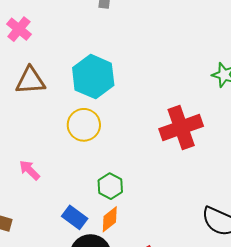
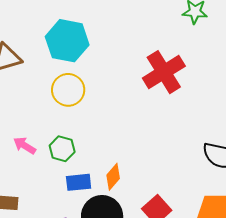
green hexagon: (110, 186) -> (62, 149), moved
blue rectangle: (75, 217) -> (79, 182), turned -30

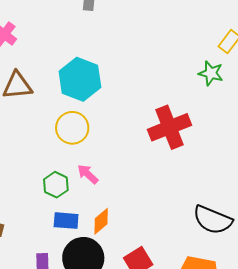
pink arrow: (25, 146) -> (88, 174), moved

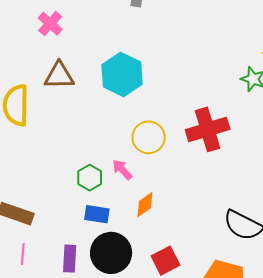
yellow circle: (72, 128) -> (149, 137), moved
orange diamond: (101, 221) -> (145, 205), moved

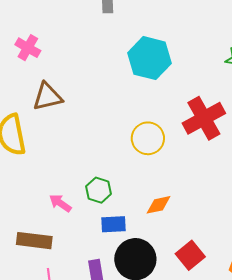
cyan hexagon: (122, 74) -> (150, 58), moved
pink arrow: (122, 170) -> (60, 203), moved
orange diamond: (145, 205) -> (158, 205), turned 36

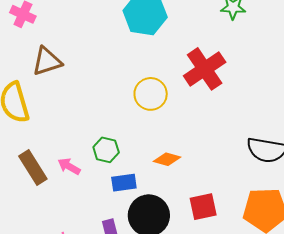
orange diamond: (158, 205) -> (167, 159), turned 32
brown rectangle: (34, 241) -> (33, 167), moved, turned 56
red square: (190, 255) -> (203, 207), turned 32

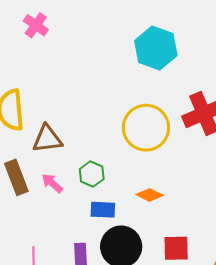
brown triangle: (47, 61) -> (47, 139), moved
yellow circle: (151, 94) -> (146, 128), size x1.4

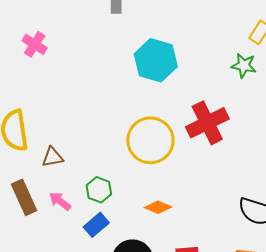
brown triangle: (47, 139) -> (53, 157), size x0.7
blue rectangle: (103, 210) -> (96, 225), moved, turned -40

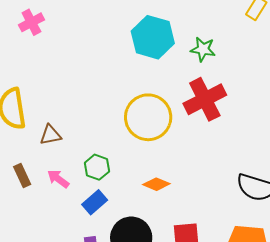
pink cross: (35, 44) -> (31, 22), turned 30
green star: (244, 66) -> (203, 49), moved
brown rectangle: (24, 197) -> (22, 175), size x0.7

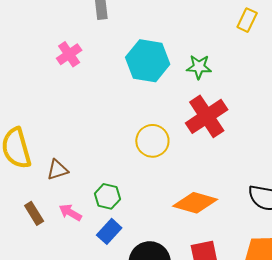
pink cross: (31, 22) -> (69, 54), moved
yellow circle: (148, 117) -> (152, 141), size x0.7
orange diamond: (156, 184) -> (195, 203), moved, size x1.6

